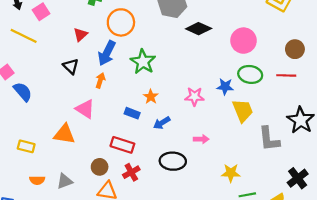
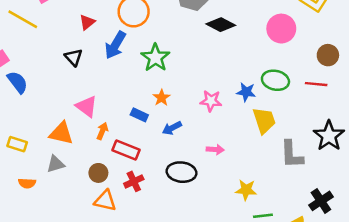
pink circle: (243, 41) -> (281, 29), moved
orange arrow: (100, 80) -> (102, 131), moved
gray triangle: (65, 181) -> (56, 164), moved

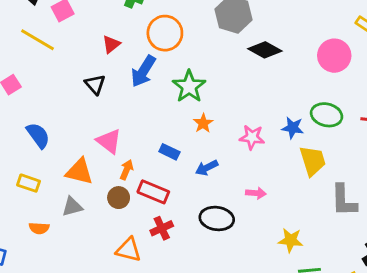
blue semicircle: (17, 82) -> (38, 135), moved
orange star: (162, 98) -> (203, 123), moved
brown circle: (98, 173) -> (119, 198), moved

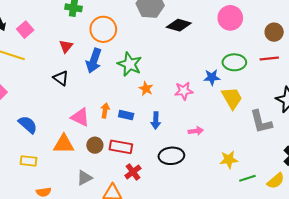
blue arrow: (207, 168) -> (156, 121), turned -49
orange arrow: (127, 170) -> (105, 110), moved
brown circle: (119, 198) -> (95, 145), moved
gray triangle: (72, 207) -> (84, 178), moved

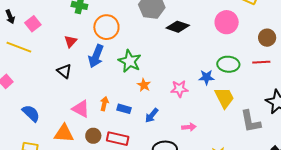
blue arrow: (156, 121) -> (152, 115), turned 35

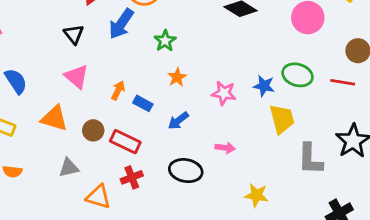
green star: (130, 61) -> (165, 41), size x0.7
pink triangle: (81, 109) -> (77, 77), moved

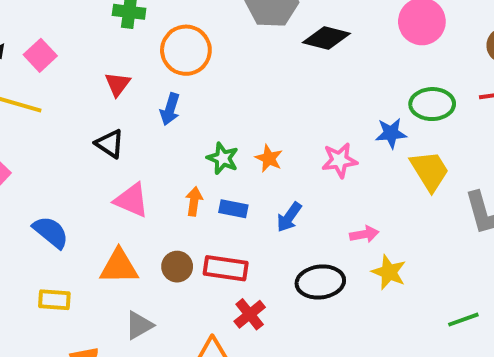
blue arrow: (121, 24) -> (170, 109), size x0.7
green star: (165, 41) -> (223, 158), moved
gray triangle: (69, 168) -> (139, 325), moved
yellow star: (256, 195) -> (389, 272), moved, turned 30

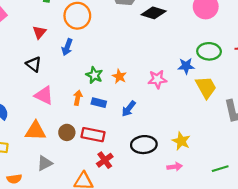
pink arrow: (364, 234) -> (175, 167), moved

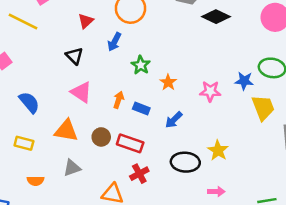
green star: (94, 75) -> (141, 65), moved
yellow star: (181, 141) -> (218, 150), moved

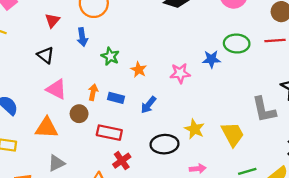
blue arrow: (114, 42) -> (82, 37), turned -30
yellow trapezoid: (263, 108) -> (233, 134), moved
brown circle: (101, 137) -> (79, 114), moved

